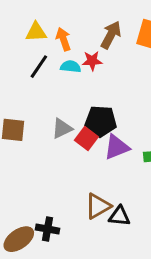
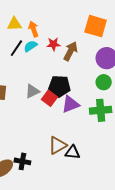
brown arrow: (111, 35) -> (71, 51), moved
cyan semicircle: (71, 67) -> (30, 46), moved, turned -40

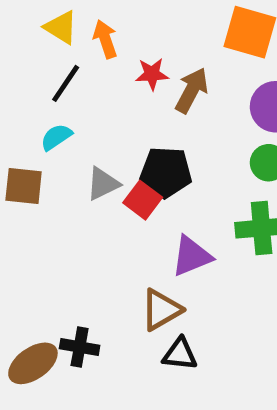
yellow triangle: (14, 24) -> (61, 27), turned 35
cyan semicircle: (30, 46) -> (56, 137), moved
purple triangle: (71, 104) -> (192, 256), moved
black triangle: (73, 152) -> (180, 354), moved

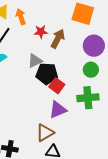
gray triangle: (103, 184) -> (35, 61), moved
red square: (143, 200) -> (57, 86), moved

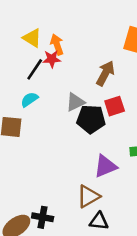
red star: (41, 32) -> (52, 59), moved
red square: (57, 86) -> (115, 106), moved, turned 35

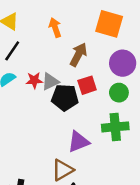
orange arrow: (57, 44) -> (55, 28), moved
red star: (52, 59) -> (34, 80), moved

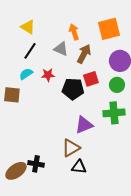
orange square: (109, 24) -> (109, 29), turned -30
orange arrow: (55, 28) -> (74, 32), moved
gray triangle: (50, 82) -> (61, 49), moved, turned 49

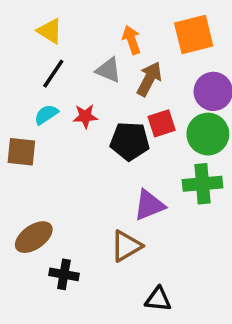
green circle: (117, 85) -> (208, 134), size x1.5
black triangle: (79, 167) -> (158, 299), moved
brown ellipse: (16, 171) -> (34, 237), moved

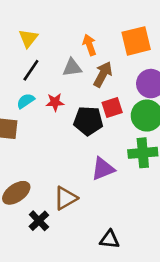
yellow triangle: (50, 31) -> (28, 38), turned 36
gray triangle: (108, 70) -> (72, 68), turned -30
brown triangle: (126, 246) -> (66, 198), moved
black cross: (64, 274) -> (39, 221), turned 36

